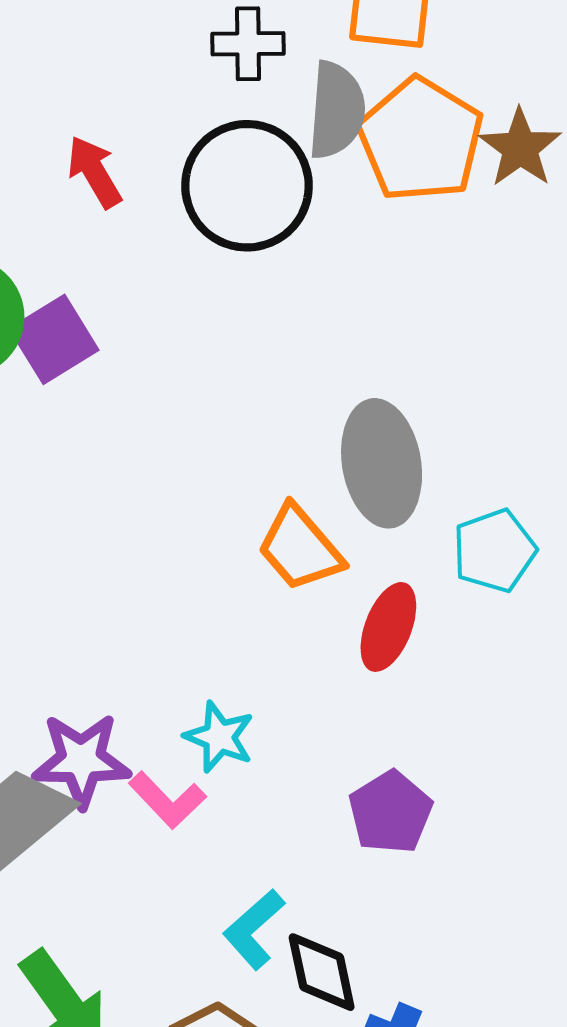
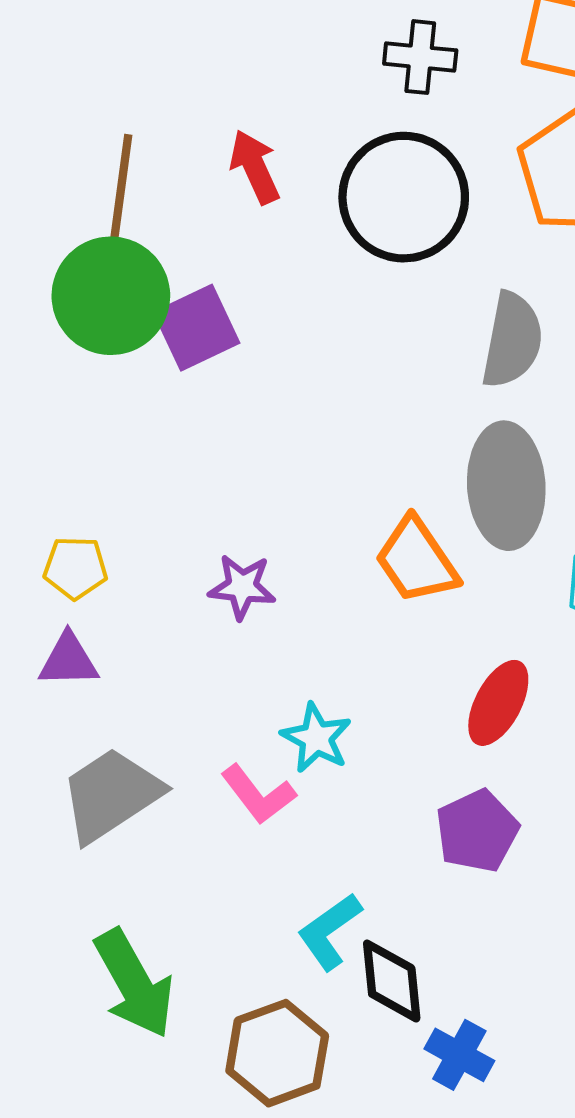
gray semicircle: (336, 110) -> (512, 340), moved
red ellipse: (388, 627) -> (498, 703), moved
purple star: (81, 760) -> (242, 587), moved, size x0.7

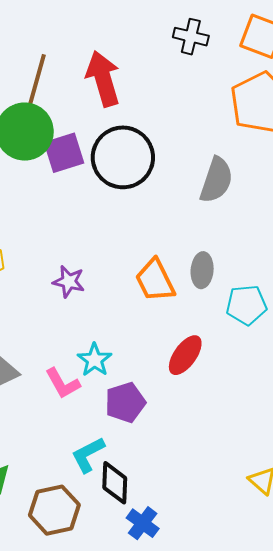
red arrow: (255, 167) -> (103, 79), size x1.5
black circle: (404, 197) -> (123, 157), moved
gray ellipse: (506, 486) -> (202, 270), moved, size x0.6
purple pentagon: (477, 831) -> (125, 402), moved

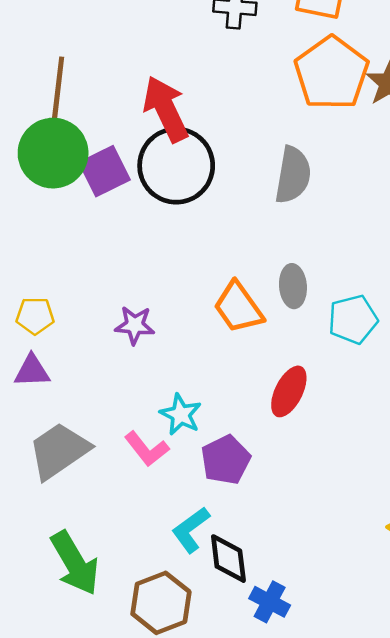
red arrow: (103, 79) -> (166, 109), moved

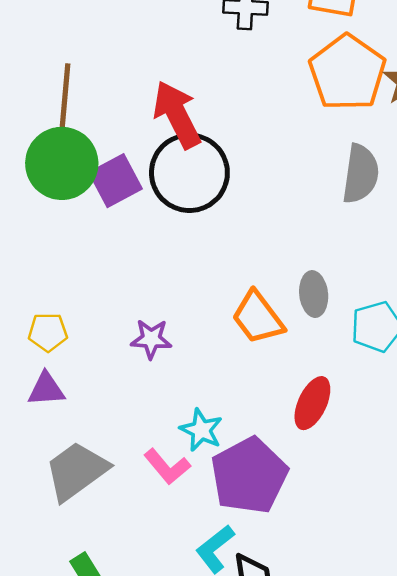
gray semicircle: (293, 175) -> (361, 174), moved
purple pentagon: (226, 460) -> (249, 476), size x1.5

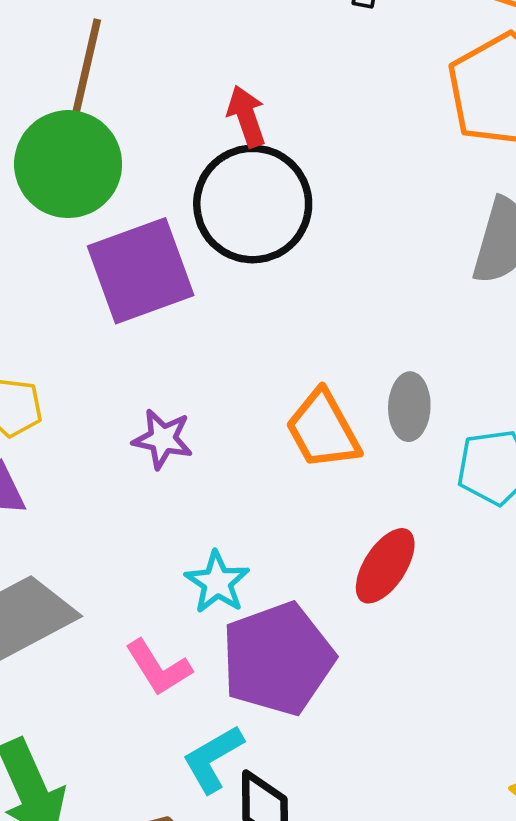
red arrow: (177, 115) -> (246, 116), size x0.6
purple square: (116, 181) -> (141, 271), moved, size x1.4
pink L-shape: (167, 467) -> (158, 668), moved

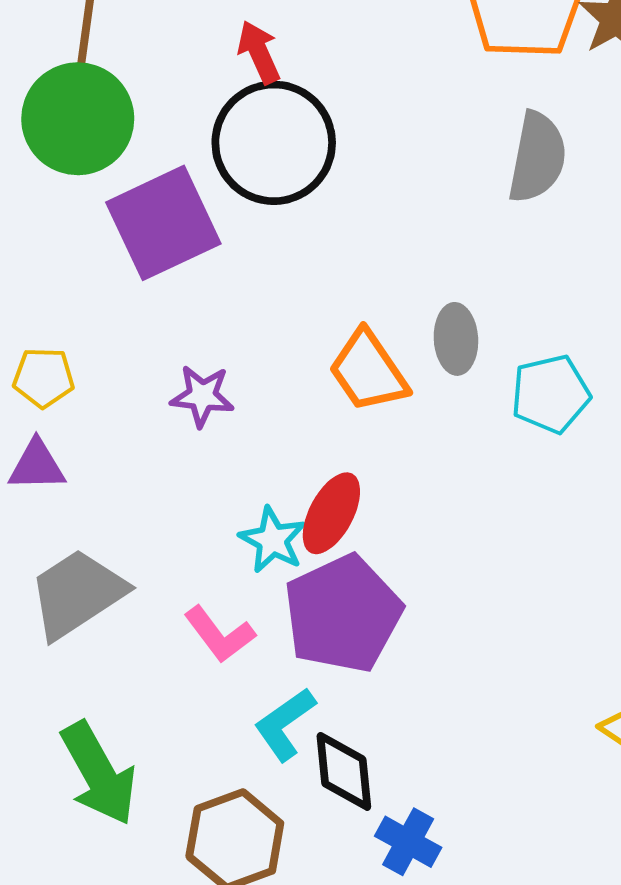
red ellipse: (385, 566) -> (331, 513), moved

